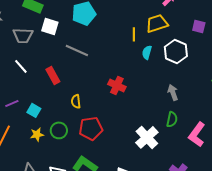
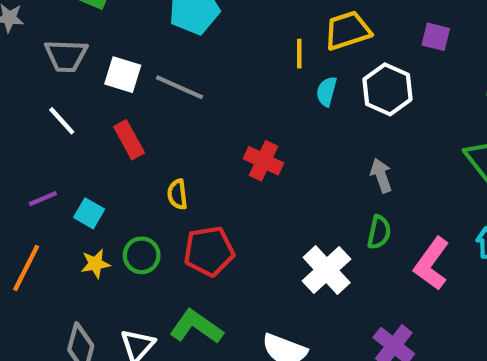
white square: (50, 26) -> (123, 75), moved

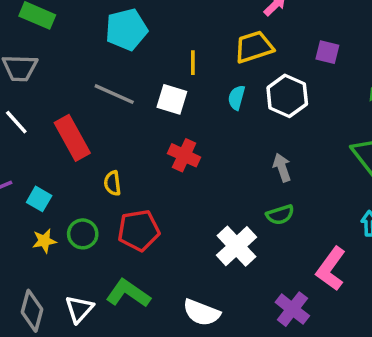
yellow line: (299, 54) -> (193, 63), moved
white square: (123, 75) -> (172, 99), moved
red rectangle: (129, 140) -> (72, 138), size x1.4
green semicircle: (379, 232) -> (280, 215), turned 60
pink L-shape: (432, 264) -> (331, 269), moved

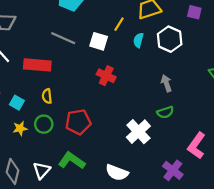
yellow line: (193, 63) -> (119, 24), moved, turned 32
red rectangle: (72, 138) -> (37, 65), turned -56
yellow semicircle: (112, 183) -> (47, 96), moved

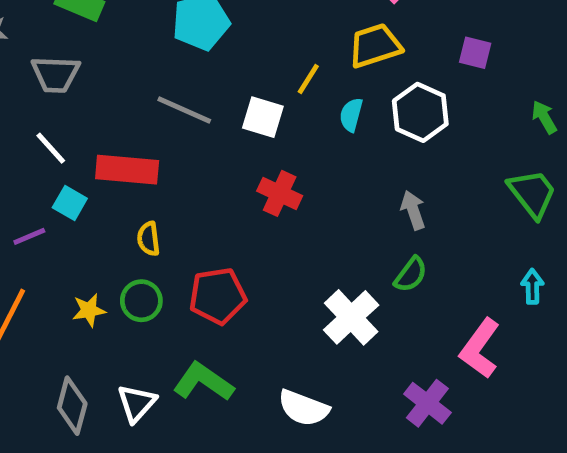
cyan square: (17, 103) -> (70, 203), moved
green semicircle: (165, 112) -> (411, 274), turned -35

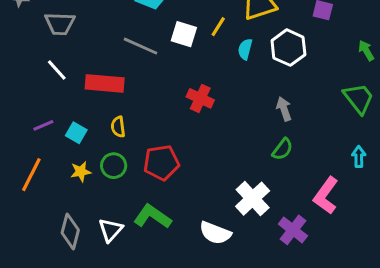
white square: (263, 117) -> (184, 34), moved
cyan square: (70, 203) -> (76, 133), moved
white cross: (351, 317) -> (253, 199), moved

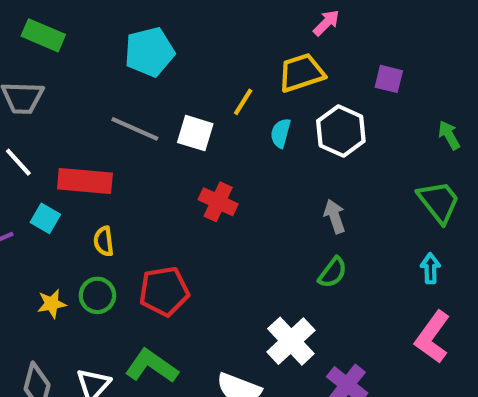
white square: (184, 34) -> (195, 133), moved
cyan square: (76, 133) -> (45, 218), moved
cyan arrow: (359, 157) -> (430, 268), moved
pink L-shape: (326, 196) -> (432, 337), moved

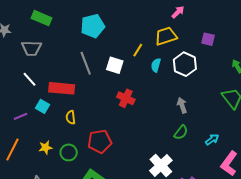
gray line: (135, 129) -> (86, 63), turned 45
cyan arrow: (430, 268) -> (212, 139), moved, turned 56
green circle: (97, 295) -> (69, 152), moved

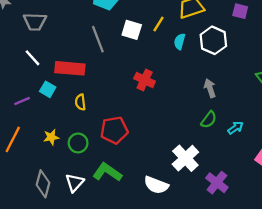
white square: (115, 65) -> (132, 30), moved
cyan arrow: (212, 139) -> (236, 128), moved

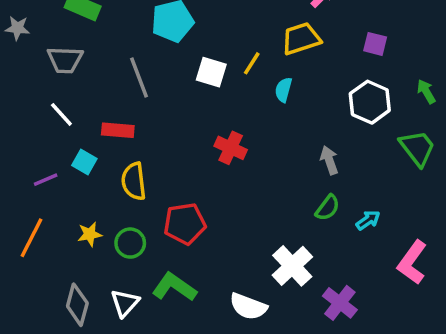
gray line: (98, 39) -> (139, 77), moved
white hexagon: (213, 40) -> (370, 102), moved
red rectangle: (70, 68) -> (118, 130), size x0.7
yellow semicircle: (80, 102) -> (134, 181), size x1.5

